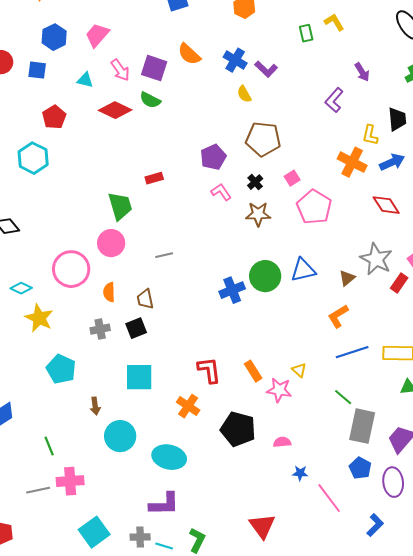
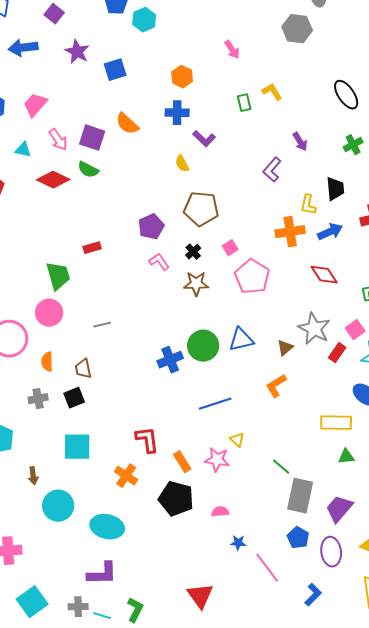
blue cross: (235, 60) -> (177, 113), moved, turned -30
orange cross: (352, 162) -> (290, 232), turned -36
blue line: (352, 352) -> (215, 404), moved
orange rectangle: (253, 371) -> (182, 462), moved

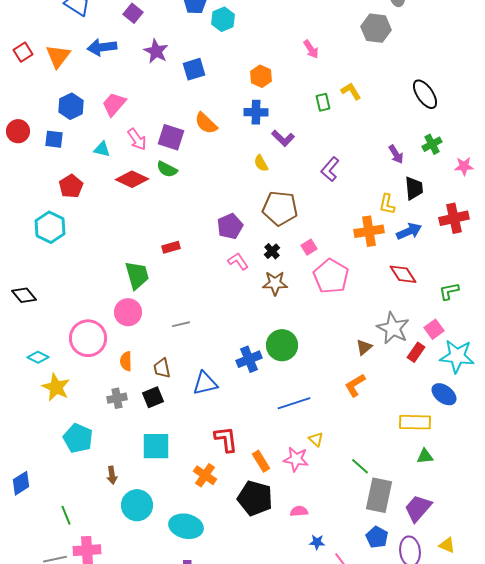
purple arrow: (300, 142) -> (396, 154), moved
purple L-shape: (272, 170) -> (330, 169), moved
blue triangle: (241, 340) -> (205, 383), moved

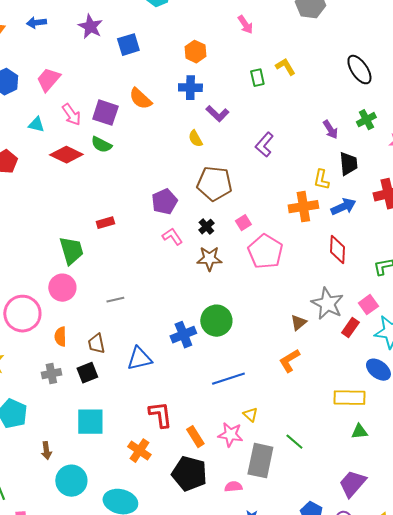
blue arrow: (102, 47) -> (36, 23), size x0.7
red diamond: (403, 274) -> (337, 250), turned 36
gray rectangle: (379, 495) -> (260, 461), moved

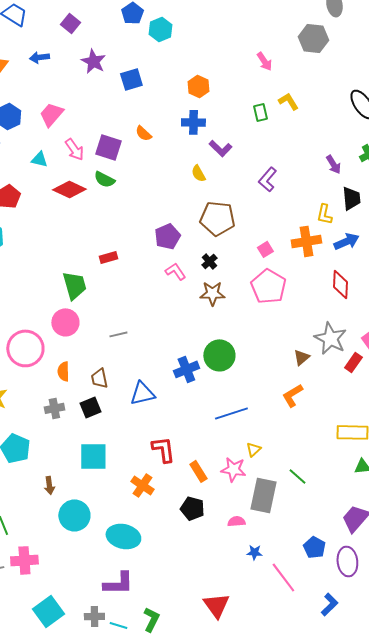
pink arrow: (245, 25) -> (264, 61), moved
orange semicircle: (140, 99) -> (143, 133), size x0.7
pink square: (243, 223) -> (265, 249), moved
yellow triangle: (250, 415) -> (253, 449), turned 35
black pentagon: (189, 474) -> (192, 508), size x0.7

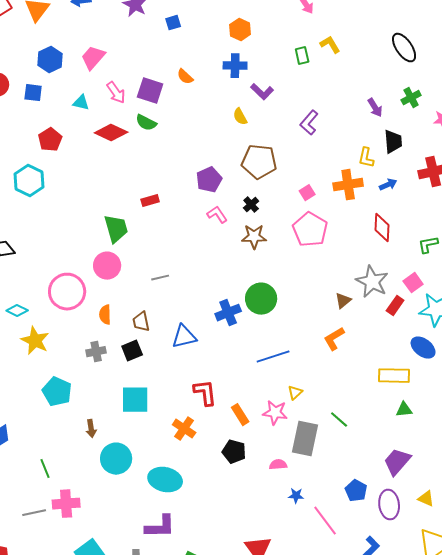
blue square: (131, 79) -> (173, 23), size x0.7
blue arrow: (346, 241) -> (388, 185), size x0.7

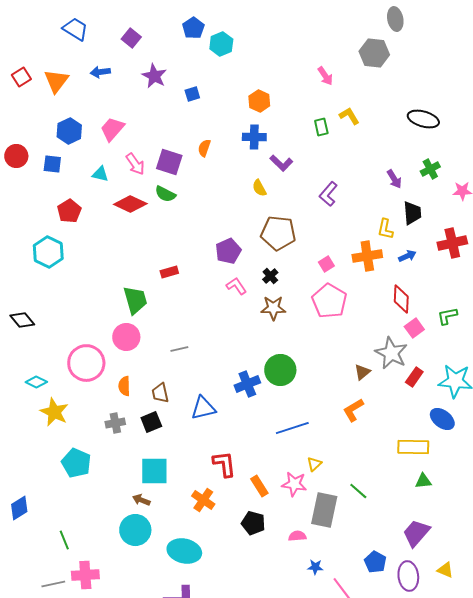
black ellipse: (404, 48) -> (423, 119), turned -40
orange semicircle: (185, 77) -> (204, 148), turned 66
pink square: (413, 283) -> (414, 328), moved
brown arrow: (91, 429) -> (141, 500), moved, turned 120

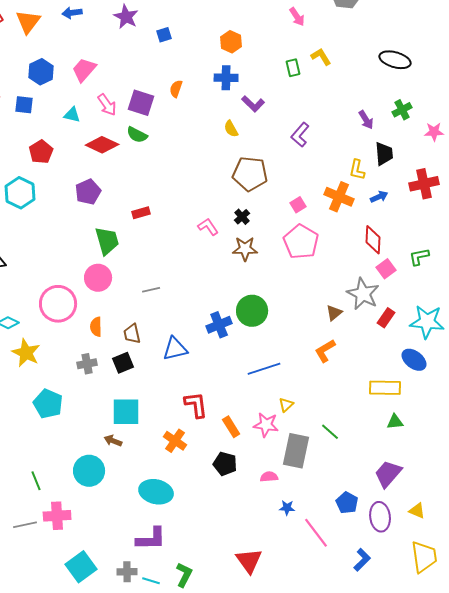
purple pentagon: (228, 251) -> (88, 192), moved
orange cross: (367, 256) -> (339, 197), turned 32
cyan circle: (135, 530) -> (89, 471), moved

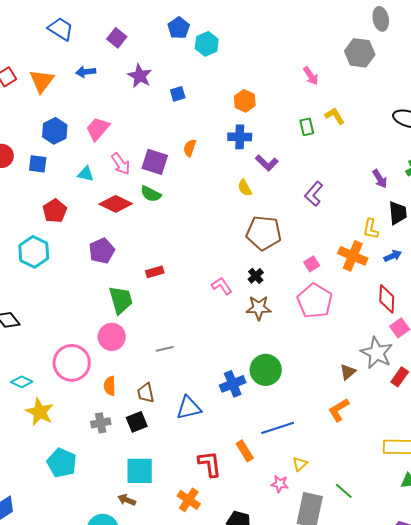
pink star: (266, 425) -> (280, 484), size x0.7
orange rectangle: (231, 427) -> (245, 451), moved

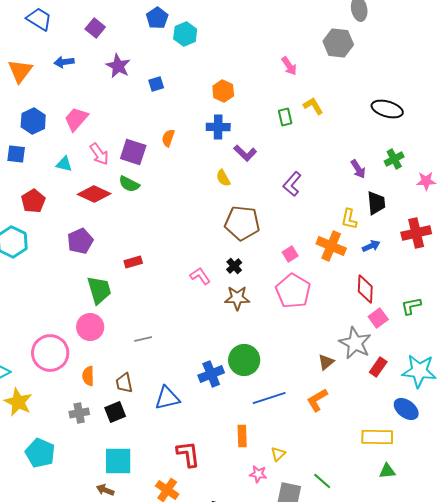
blue line: (278, 428) -> (269, 398), moved
orange rectangle: (245, 451) -> (242, 436), moved, turned 30

